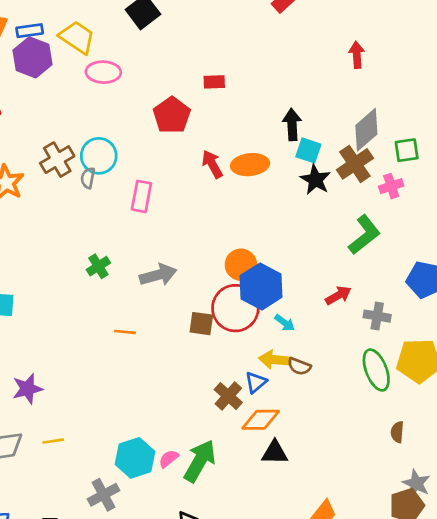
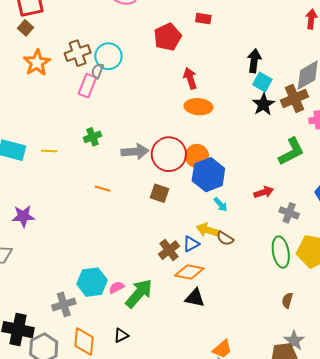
orange ellipse: (250, 165) -> (198, 107), moved
pink rectangle: (141, 196) -> (87, 86), moved
red circle: (235, 308) -> (169, 154), moved
yellow line: (53, 441) -> (49, 151), moved

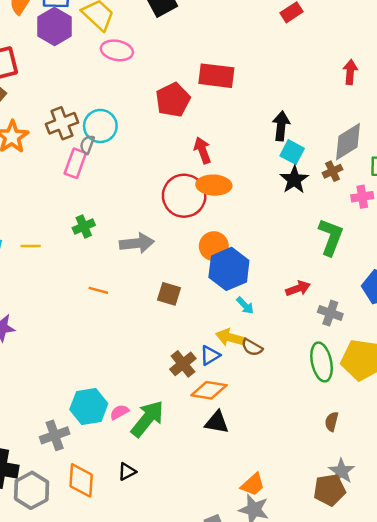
red rectangle: (203, 19) -> (216, 76), size x1.8
brown cross: (294, 98) -> (333, 171), size x0.6
green L-shape: (291, 152) -> (331, 237), turned -40
red circle: (169, 154) -> (184, 196), moved

